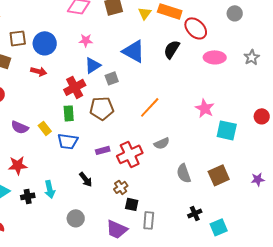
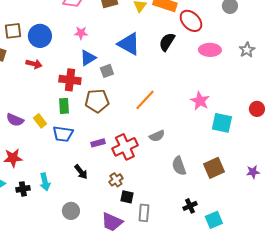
red cross: (75, 87) -> (70, 80), turned 35

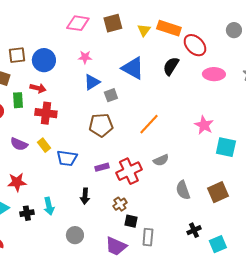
red cross: (70, 80) -> (46, 113), moved
green rectangle: (64, 106) -> (18, 100), moved
black arrow: (81, 172) -> (85, 196), turned 42

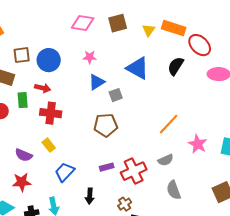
orange line: (149, 124) -> (169, 124), moved
pink star: (204, 125) -> (198, 144), moved
purple semicircle: (19, 144) -> (24, 155), moved
blue trapezoid: (67, 158) -> (65, 172), moved, turned 125
gray semicircle: (183, 190) -> (174, 190), moved

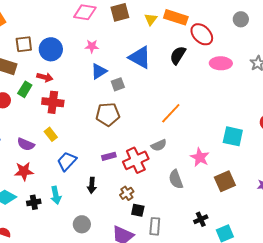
green rectangle: (23, 100) -> (25, 89), turned 35
pink star: (198, 144) -> (200, 157), moved
gray semicircle: (166, 160) -> (159, 145), moved

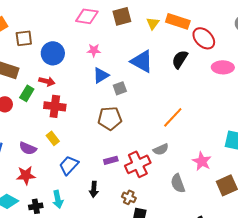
brown square: (24, 44) -> (24, 38), moved
brown cross: (127, 193) -> (129, 197), turned -32

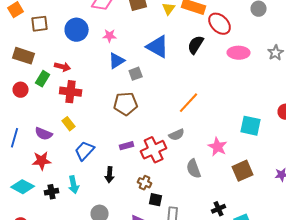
blue circle: (53, 53) -> (77, 30), moved

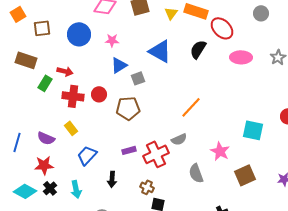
red circle: (21, 90) -> (99, 94), moved
black cross: (52, 192) -> (50, 188), moved, turned -32

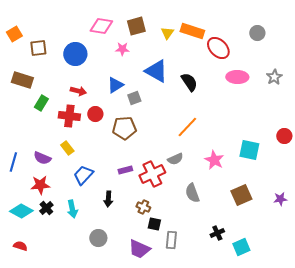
pink star: (112, 40) -> (122, 49), moved
black semicircle: (198, 49) -> (189, 82), moved, turned 114
red arrow: (65, 71) -> (78, 91), moved
pink star: (220, 151) -> (214, 160), moved

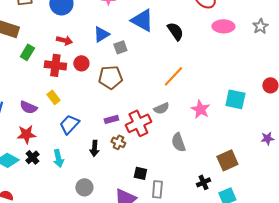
brown square: (241, 195) -> (227, 160), moved
purple star: (280, 199) -> (267, 138), moved
brown cross: (143, 207) -> (118, 142), moved

